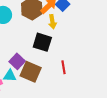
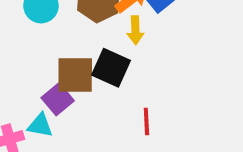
brown square: (31, 72) -> (75, 75), moved, turned -30

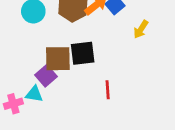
yellow arrow: (135, 30) -> (141, 29), moved, turned 36
black square: (111, 68) -> (83, 53), turned -30

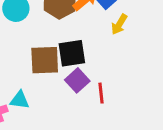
yellow arrow: (141, 29) -> (119, 24), moved
purple square: (46, 76) -> (77, 80), moved

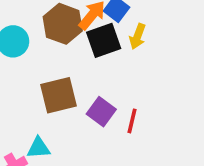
black square: (72, 53) -> (104, 40), moved
red line: (101, 93) -> (132, 121), turned 30

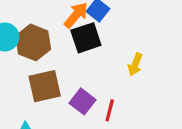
brown hexagon: (63, 24) -> (33, 42), moved
yellow arrow: (137, 36) -> (135, 64), moved

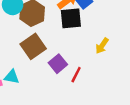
brown square: (45, 86) -> (33, 46), turned -35

